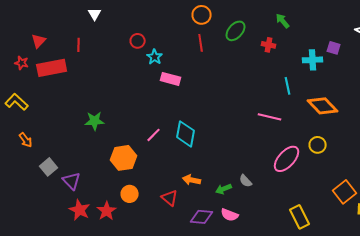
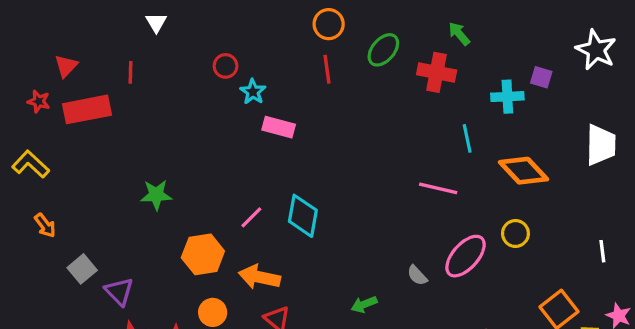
red cross: (269, 45) -> (437, 72), size x1.6
orange arrow: (192, 180) -> (259, 277), moved, size x1.4
gray semicircle: (246, 181) -> (417, 275), moved

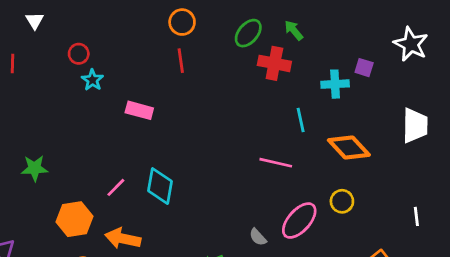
green ellipse: (383, 50) -> (248, 33), moved
red circle: (226, 66) -> (79, 54), moved
cyan star: (253, 92) -> (92, 80), moved

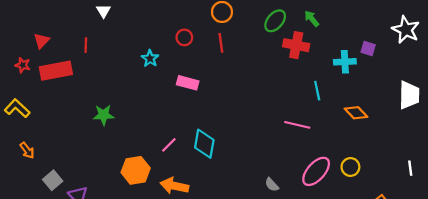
red circle: (79, 54) -> (184, 37), moved
orange diamond: (349, 147) -> (356, 113), size x0.7
green star: (35, 168) -> (103, 115), moved
yellow circle: (342, 201) -> (350, 167), moved
gray semicircle: (258, 237) -> (272, 185), moved

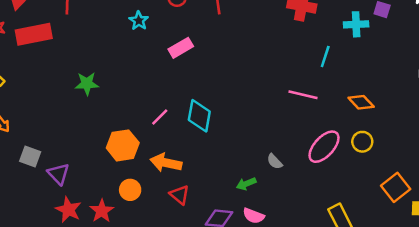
pink rectangle: (188, 83) -> (181, 48), turned -45
cyan line: (317, 91) -> (325, 56), turned 30
orange diamond: (356, 113) -> (361, 102), moved
gray square: (53, 180) -> (30, 157), turned -30

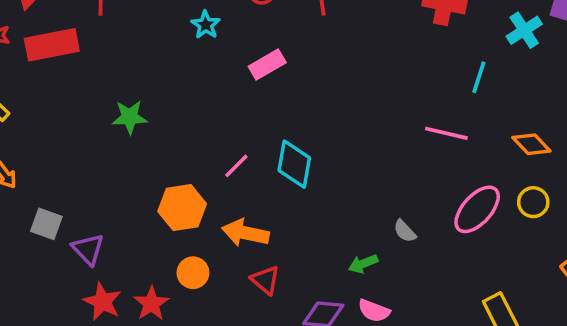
cyan cross: (356, 24) -> (524, 30), turned -30

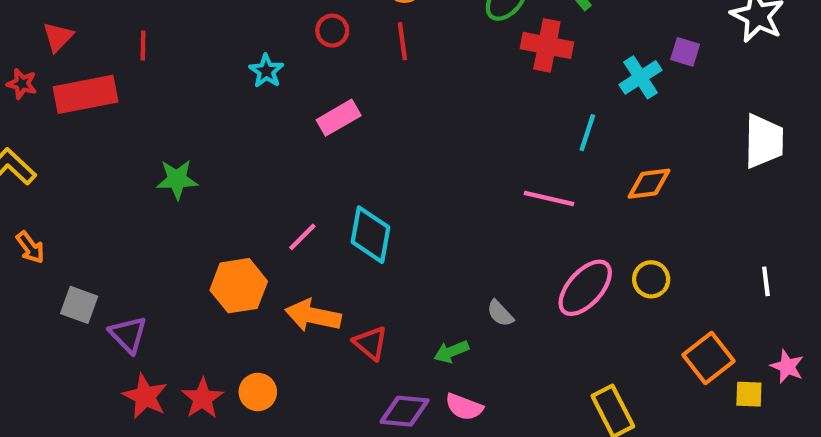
orange diamond: (531, 144) -> (649, 184), moved, turned -54
orange circle: (193, 273) -> (258, 392), moved
red triangle: (265, 280) -> (370, 343), moved

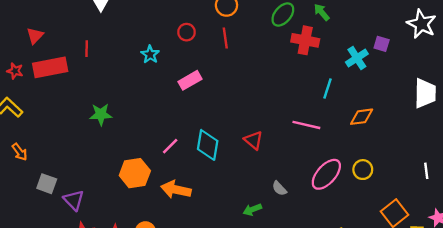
red line: (143, 45) -> (87, 49), moved
red star: (22, 84) -> (15, 71), moved
red triangle: (370, 343) -> (253, 140), moved

